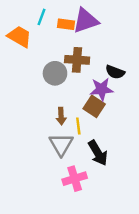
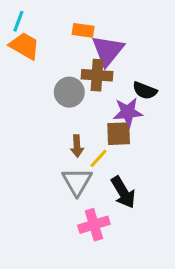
cyan line: (42, 17) -> (18, 21), moved
purple triangle: (86, 21) -> (108, 50), moved, turned -32
brown square: (94, 106) -> (119, 134), turned -35
yellow line: (78, 126) -> (99, 158), turned 49

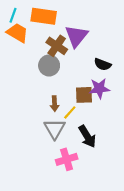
orange rectangle: (83, 30) -> (44, 16), moved, size x1.6
brown cross: (97, 75) -> (57, 46), moved, turned 30
purple star: (128, 112) -> (99, 88), moved

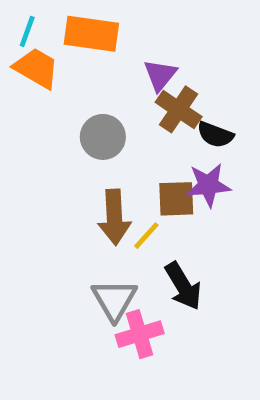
purple triangle: (76, 36) -> (160, 75), size x0.7
brown cross: (57, 46) -> (179, 109), moved
brown arrow: (55, 104) -> (114, 217), size x1.6
gray triangle: (55, 129) -> (114, 300), moved

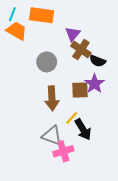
purple star: (208, 185) -> (94, 84), turned -30
yellow line: (146, 236) -> (72, 118), moved
gray triangle: (114, 300) -> (52, 136), turned -40

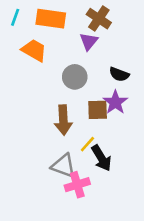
orange trapezoid: (17, 31) -> (34, 50), moved
brown cross: (81, 49) -> (99, 19), moved
gray circle: (47, 62) -> (75, 77), moved

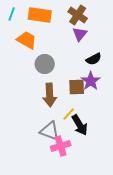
purple triangle: (89, 41) -> (80, 34), moved
black semicircle: (119, 74) -> (94, 59), turned -49
gray circle: (75, 77) -> (45, 64), moved

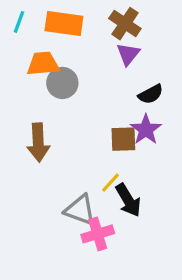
orange trapezoid: (27, 40) -> (43, 64), turned -35
gray circle: (45, 64) -> (62, 83), moved
brown arrow: (50, 95) -> (38, 142), moved

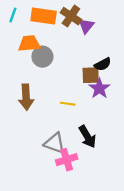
brown cross: (125, 24) -> (71, 16), moved
purple triangle: (128, 54) -> (86, 26), moved
brown square: (123, 139) -> (91, 75), moved
yellow line: (111, 183) -> (68, 104), moved, turned 56

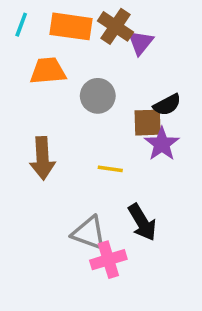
gray circle: (42, 57) -> (98, 96), moved

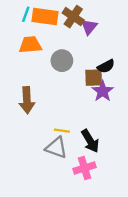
cyan line: (21, 25) -> (26, 14), moved
yellow line: (110, 169) -> (62, 131), moved
pink cross: (108, 260) -> (85, 168), moved

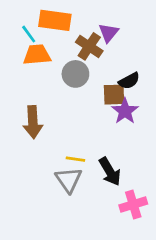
cyan line: (26, 14) -> (29, 34), moved, turned -56
brown cross: (73, 17) -> (89, 46), moved
gray triangle: (56, 148) -> (69, 180), turned 35
pink cross: (85, 168) -> (133, 205), moved

